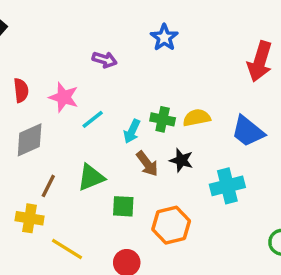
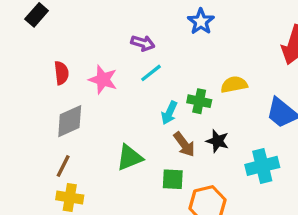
yellow semicircle: (197, 118) -> (234, 85), moved
cyan line: (93, 119) -> (151, 73), moved
brown line: (48, 186) -> (63, 166), moved
green square: (123, 206) -> (173, 179), moved

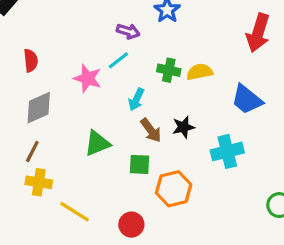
purple arrow: (143, 43) -> (128, 31), moved
pink star: (103, 80) -> (88, 78), moved
green cross: (199, 101) -> (169, 70), moved
black star: (217, 141) -> (183, 127), turned -30

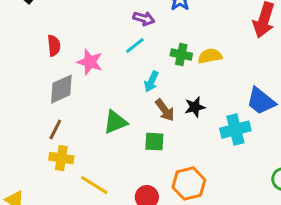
pink star: (88, 78) -> (90, 62), moved
blue trapezoid: (247, 99) -> (261, 101), moved
orange hexagon: (174, 189) -> (189, 184), moved

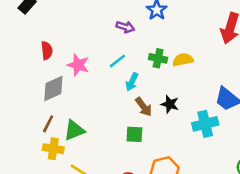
cyan line: (135, 46) -> (117, 61), moved
black star: (195, 107) -> (170, 104), turned 30
green triangle: (115, 122) -> (74, 130), moved

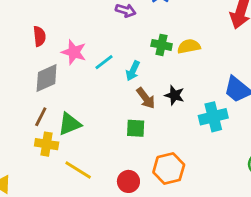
cyan line: (117, 61) -> (104, 62), moved

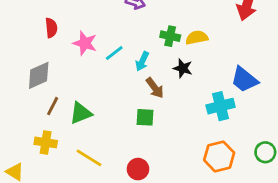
gray diamond: (47, 78) -> (39, 75), moved
black star: (174, 95) -> (183, 68), moved
yellow cross: (47, 144) -> (46, 142), moved
orange hexagon: (169, 169) -> (219, 156), moved

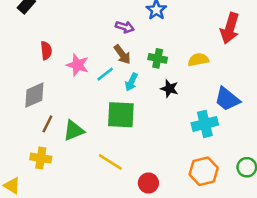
yellow semicircle: (197, 38) -> (198, 60), moved
brown arrow: (155, 88) -> (122, 54), moved
green square: (145, 117) -> (121, 115), moved, size x1.6
yellow line: (89, 158) -> (110, 162), moved
red circle: (138, 169) -> (148, 183), moved

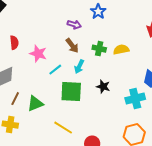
yellow semicircle: (198, 60) -> (121, 50), moved
cyan line: (105, 74) -> (55, 70), moved
black star: (169, 89) -> (103, 87), moved

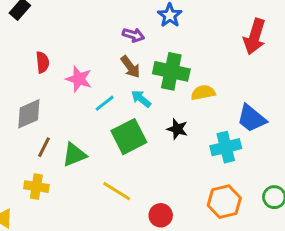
green cross: (99, 49) -> (171, 71), size x1.6
yellow semicircle: (121, 50) -> (203, 93), moved
cyan arrow: (79, 67) -> (141, 99), turned 104
green square: (71, 92) -> (129, 137), turned -30

